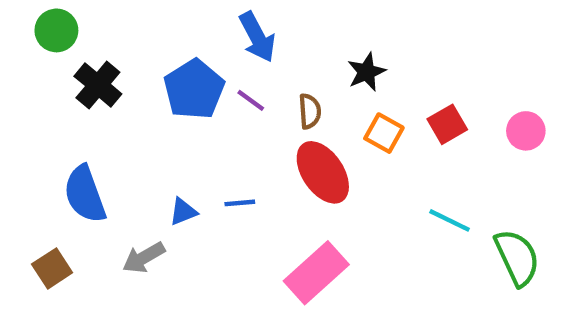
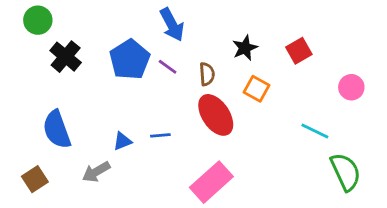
red square: (447, 124) -> (299, 51), moved
cyan line: (449, 220) -> (315, 131), moved

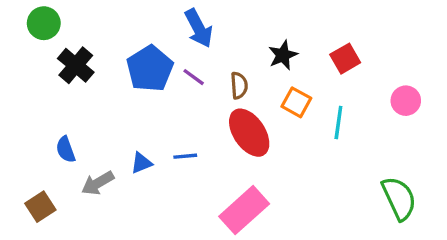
blue semicircle: (57, 130) -> (66, 149), size x0.6
cyan line: (315, 131) -> (338, 123), moved, turned 72
gray arrow: (96, 172) -> (98, 183), moved

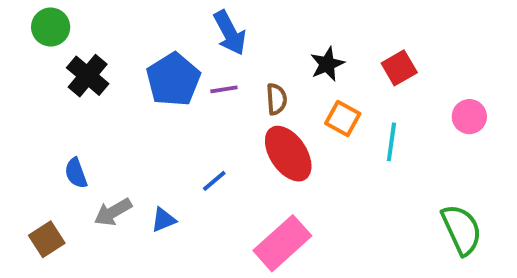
purple line: (194, 77) -> (224, 89), turned -45
blue line: (185, 156) -> (214, 181), turned -35
blue triangle: (141, 163) -> (164, 220), moved

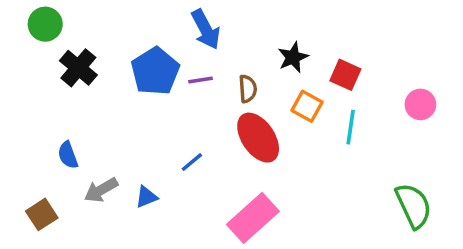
red square: (399, 68) -> (345, 75), moved, turned -36

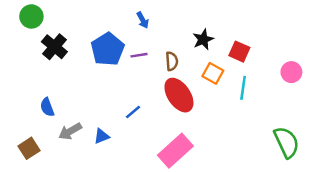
blue arrow: (206, 29) -> (143, 20), size x0.6

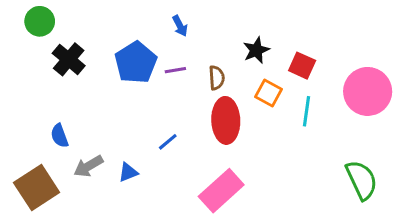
pink circle: (291, 72) -> (368, 91), size x1.8
red ellipse: (179, 95) -> (226, 120), turned 32
brown square: (29, 148) -> (37, 188), size x1.6

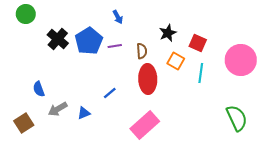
black cross: (69, 59) -> (58, 39), moved
brown square: (37, 188) -> (24, 123), size x0.7

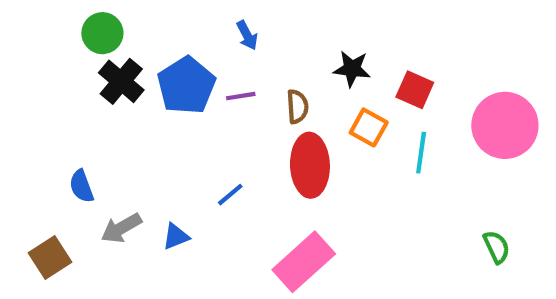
green circle: (26, 14) -> (102, 33), moved
black star: (168, 33) -> (352, 69), turned 30
green semicircle: (237, 118) -> (497, 247), size x0.6

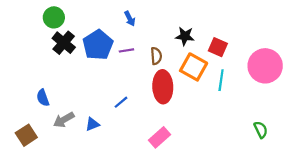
orange square: (369, 127) -> (194, 67), size x1.4
pink rectangle: (304, 262) -> (159, 137), size x0.7

